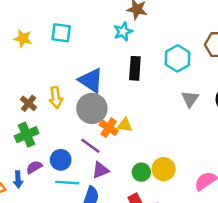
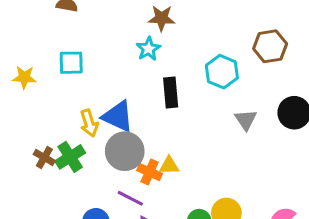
yellow arrow: (56, 97) -> (89, 123), moved
green cross: (27, 135) -> (70, 157), moved

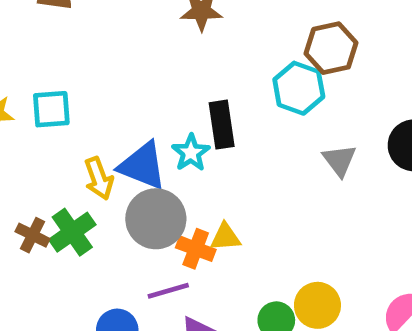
brown hexagon: (270, 46) -> (331, 48), moved
cyan star: (148, 49) -> (191, 153), moved
cyan square: (71, 63) -> (51, 109), moved
purple line: (130, 198) -> (168, 291), turned -40

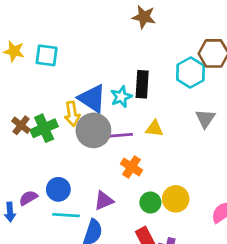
yellow arrow: (99, 178) -> (72, 114), moved
yellow triangle: (225, 237) -> (154, 129), moved
orange cross: (196, 249) -> (132, 167), moved
purple line: (168, 291) -> (120, 135), moved

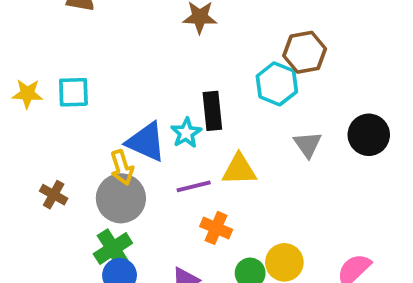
green cross: (44, 128) -> (113, 249), moved
yellow triangle: (154, 129) -> (239, 170), size x1.4
gray circle: (93, 130) -> (121, 198), moved

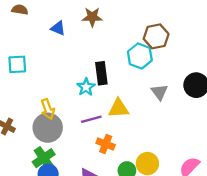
blue triangle: (146, 142) -> (58, 28), moved, size x0.6

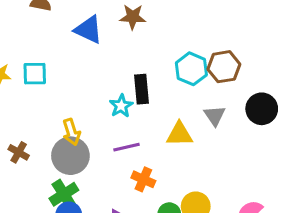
blue triangle: (58, 28) -> (89, 30), size x1.5
brown hexagon: (156, 36) -> (224, 67), moved
yellow triangle: (119, 108) -> (179, 134), moved

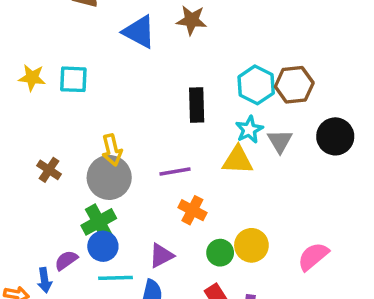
cyan star: (121, 106) -> (249, 130), moved

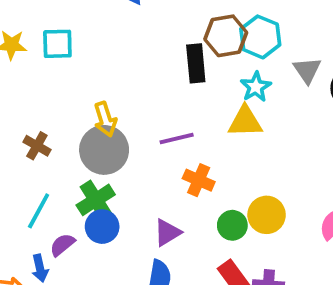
brown hexagon: (294, 85) -> (226, 36), moved
gray triangle: (280, 141) -> (307, 70), moved
cyan line: (115, 278) -> (39, 211), moved, turned -56

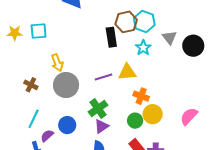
yellow arrow: (105, 119) -> (57, 63), moved
yellow triangle: (245, 122) -> (127, 72), moved
orange cross: (199, 180) -> (141, 96), moved
green cross: (96, 200) -> (98, 109), moved

